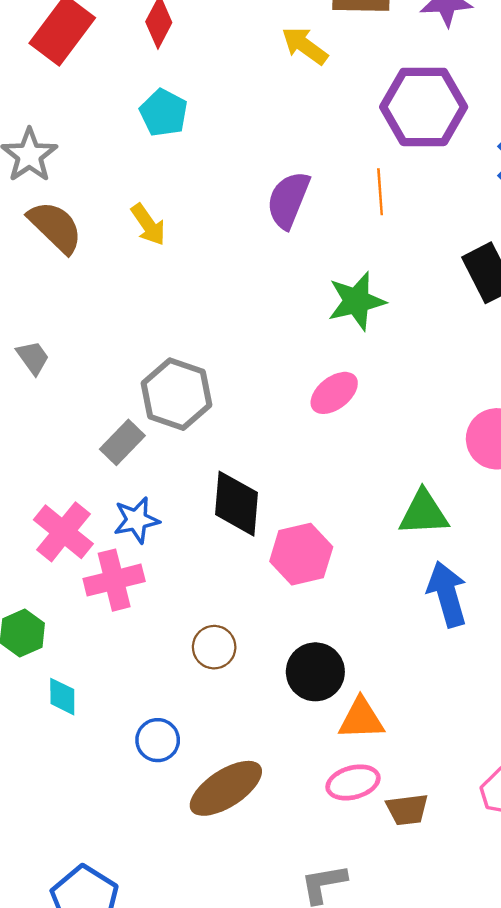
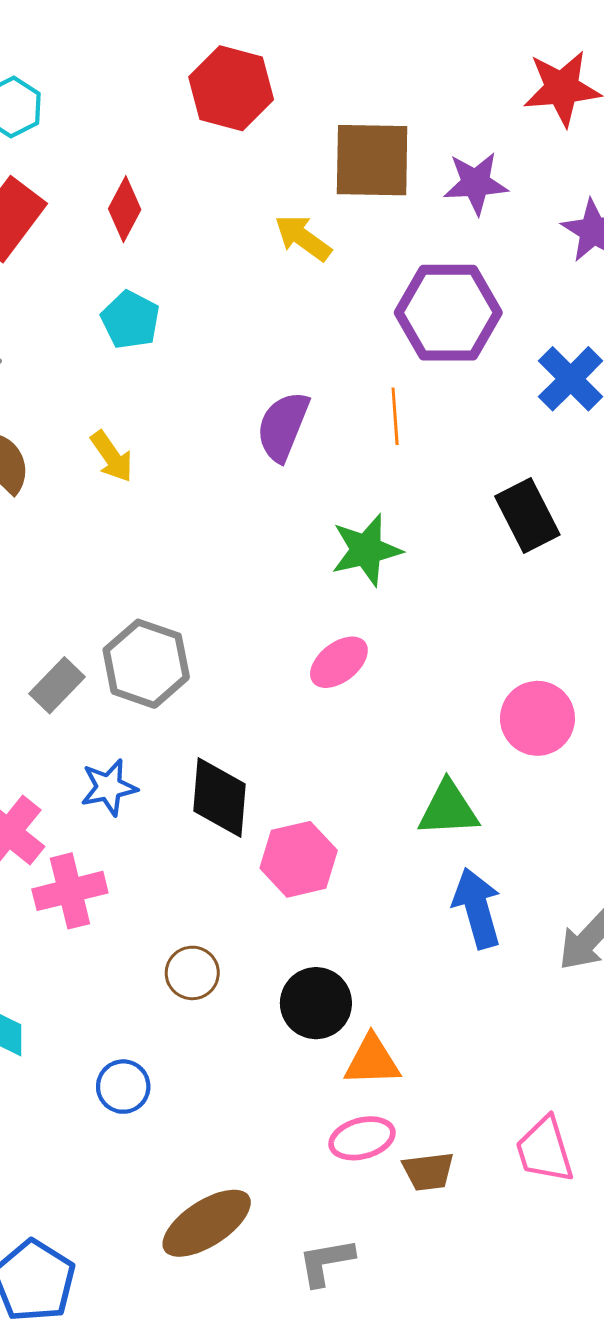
gray rectangle: (122, 442) -> (57, 685), moved
blue star: (136, 520) -> (109, 787), moved
brown ellipse: (226, 788) -> (207, 1223), moved

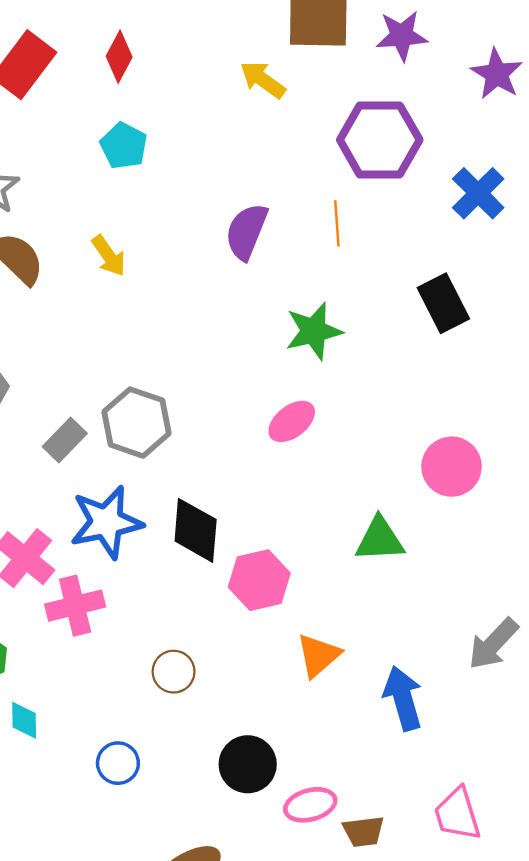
blue star: (109, 787) -> (106, 522), size x1.6
blue arrow: (477, 908) -> (403, 698), moved
black circle: (316, 1003) -> (248, 764), moved
orange triangle: (372, 1061) -> (318, 655), moved, turned -39

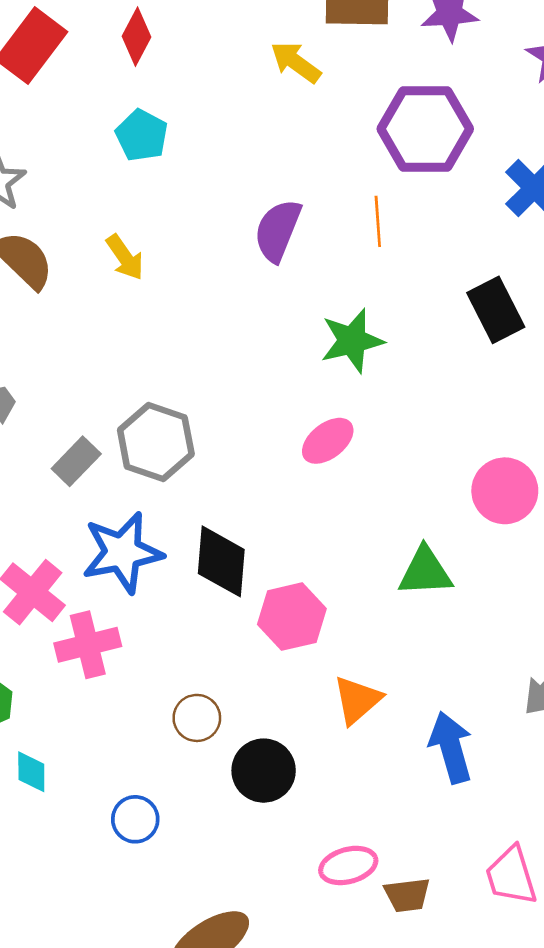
black circle: (248, 764) -> (264, 771), moved

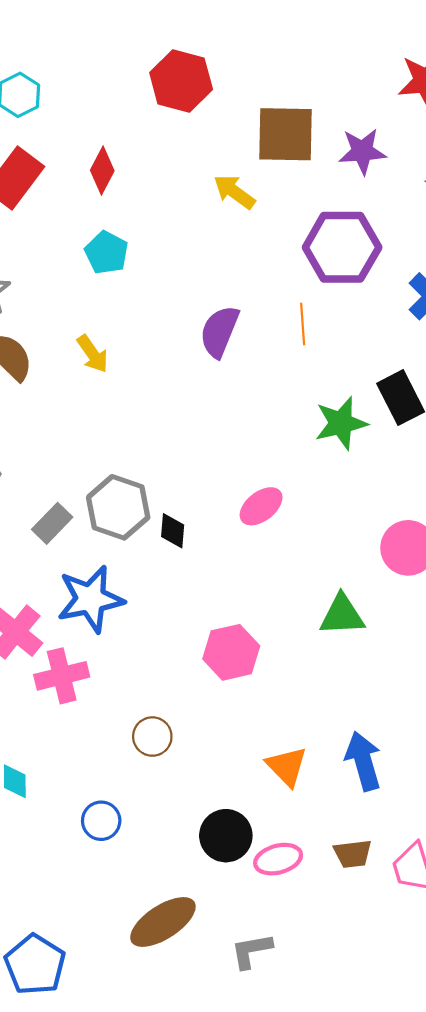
green star: (352, 341) -> (341, 423), moved
black diamond: (221, 561) -> (173, 531), moved, size x0.6
orange triangle: (357, 700) -> (287, 766), moved, turned -33
black circle: (264, 771) -> (226, 836), moved
brown trapezoid: (407, 895) -> (353, 854), moved

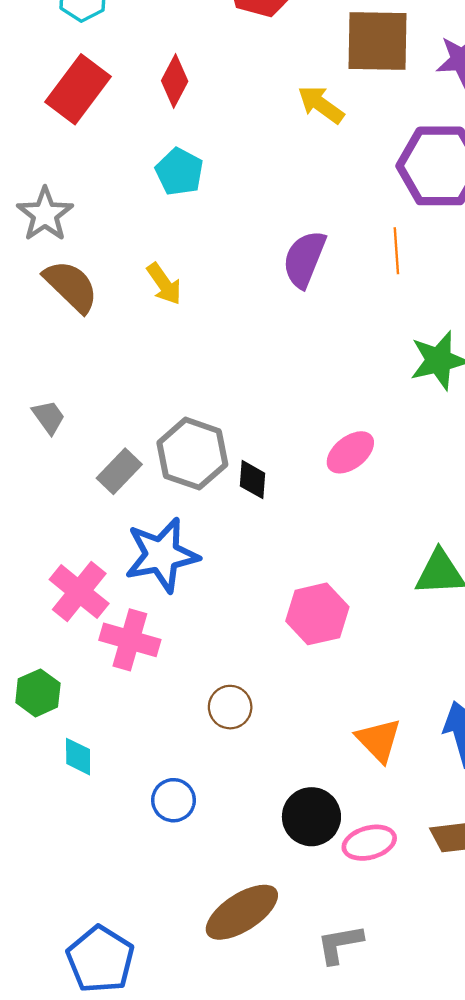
pink cross: (62, 676) -> (130, 640), turned 30

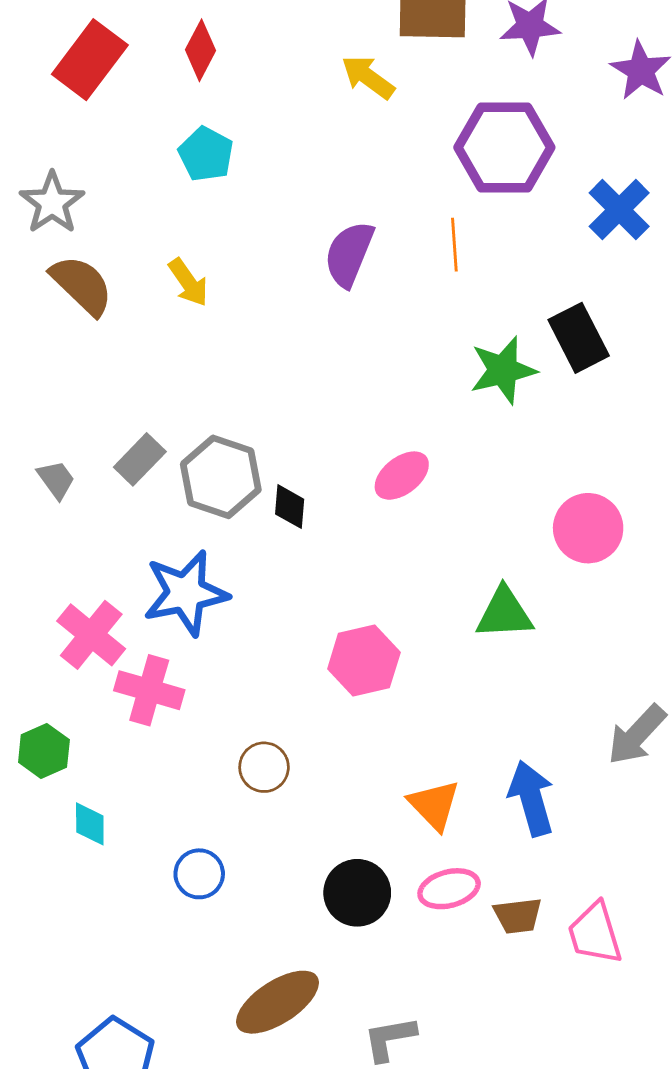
gray trapezoid: (49, 417) -> (56, 480), moved
gray rectangle: (119, 471) -> (140, 459), moved
pink ellipse: (369, 843) -> (449, 889), moved

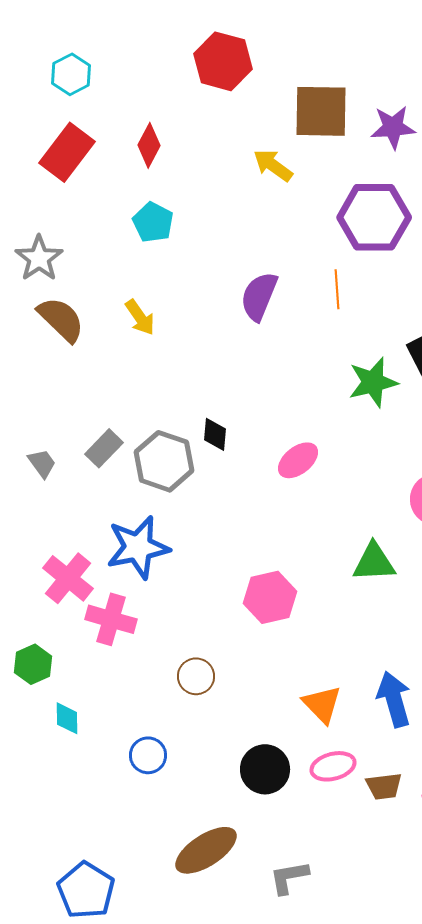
black diamond: (290, 507) -> (215, 434), moved

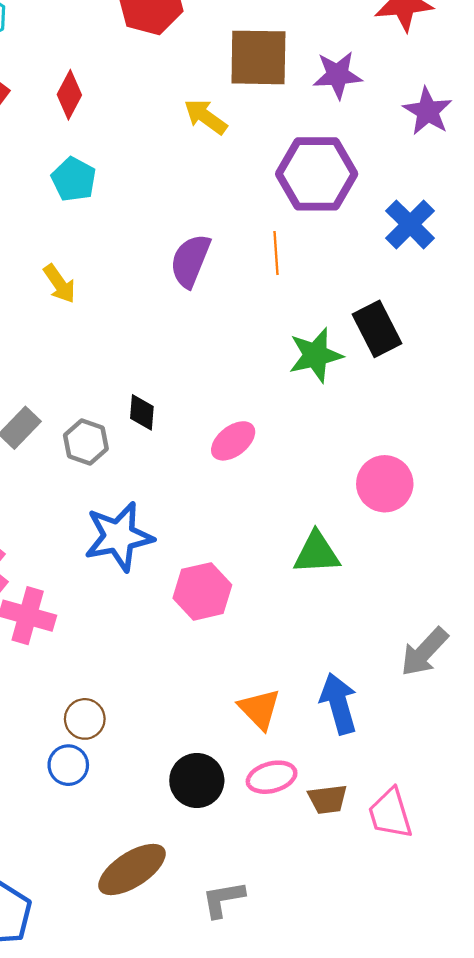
gray hexagon: (164, 461) -> (86, 442), size x0.7
blue star: (138, 547) -> (119, 537), moved
brown circle: (196, 676) -> (85, 719), moved

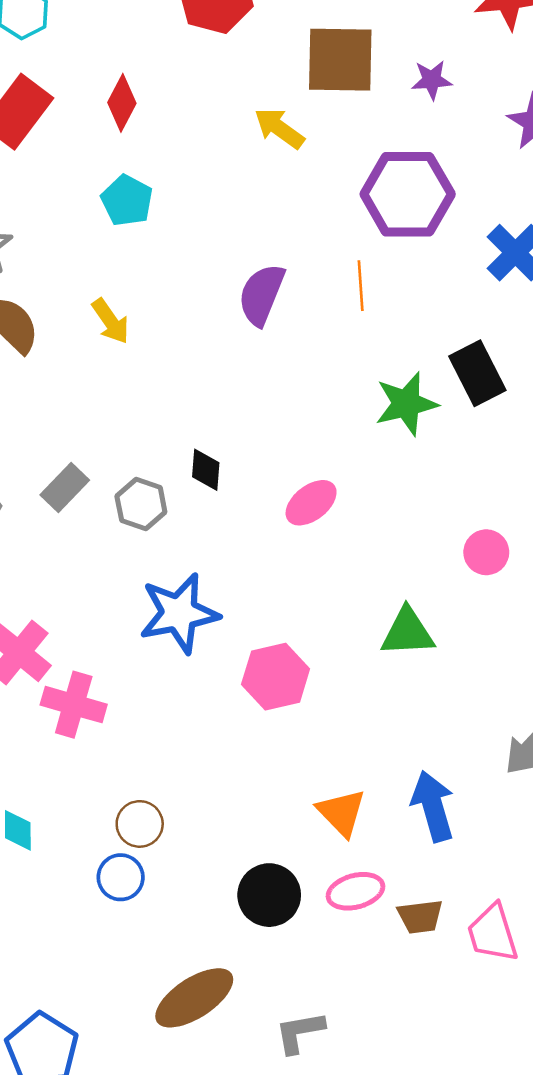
purple star: (338, 75) -> (432, 80), size x0.7
pink circle: (385, 484) -> (486, 552), size x0.7

